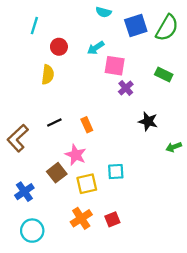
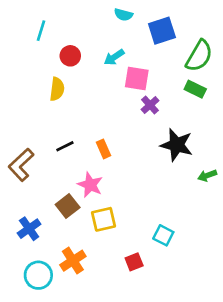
green semicircle: (167, 28) -> (199, 56), moved
black star: (148, 121) -> (177, 145), size x1.4
cyan square: (116, 172) -> (163, 235), moved, turned 30
orange cross: (81, 218) -> (73, 261), moved

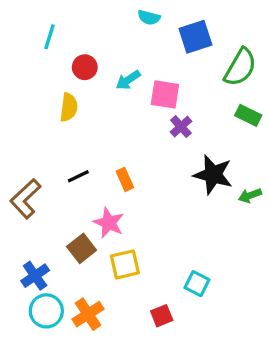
cyan arrow: (114, 57) -> (128, 80), moved
green rectangle: (195, 89) -> (248, 115), moved
green arrow: (207, 175) -> (250, 195), moved
cyan circle: (38, 275) -> (46, 311), moved

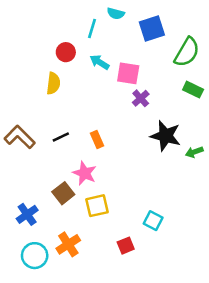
cyan line: (49, 37) -> (92, 28), moved
cyan arrow: (128, 80) -> (99, 62), turned 66
brown L-shape: (25, 199) -> (20, 137), moved, turned 88
cyan circle: (46, 311) -> (35, 256), moved

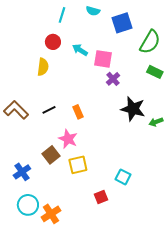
cyan line: (92, 28) -> (62, 15), moved
orange cross: (68, 244) -> (51, 214), moved

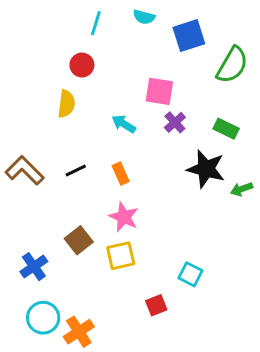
cyan arrow: (80, 50) -> (124, 124), moved
green rectangle: (155, 72) -> (226, 129), moved
pink star: (68, 139) -> (124, 217), moved

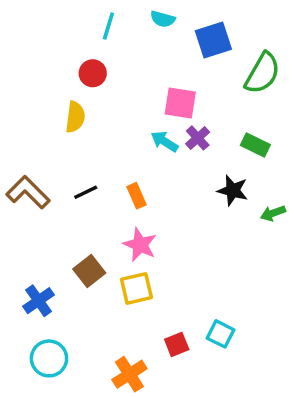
cyan arrow: (124, 124) -> (164, 141), moved
black star: (206, 169) -> (233, 190), size x0.7
cyan square: (190, 274) -> (220, 334), moved
orange cross: (79, 332) -> (129, 374), moved

